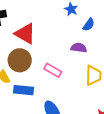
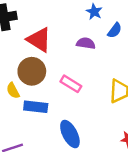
purple semicircle: (79, 48) -> (86, 43), moved

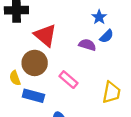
blue semicircle: (115, 30) -> (107, 36), moved

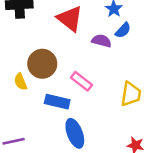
red triangle: (45, 35) -> (70, 19), moved
blue rectangle: (33, 96) -> (57, 102), moved

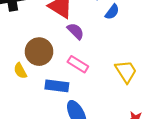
purple semicircle: (102, 41) -> (76, 31), moved, turned 36
yellow trapezoid: (131, 94) -> (126, 71), turned -35

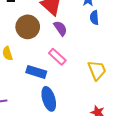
blue semicircle: (112, 12) -> (94, 18), turned 128
brown circle: (39, 52) -> (28, 27), moved

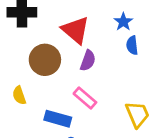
purple semicircle: (60, 28) -> (88, 61), turned 56

